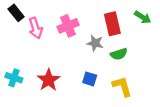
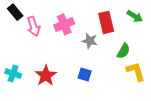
green semicircle: (119, 54) -> (123, 51), moved, turned -42
yellow L-shape: (122, 86) -> (136, 71), moved

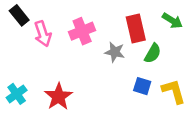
green semicircle: (123, 51) -> (153, 53), moved
cyan cross: (13, 73) -> (17, 94), turned 35
blue square: (85, 75) -> (142, 86), moved

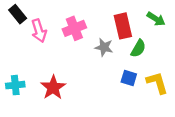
cyan cross: (17, 94) -> (15, 85), turned 30

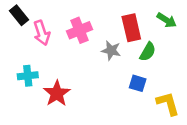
yellow L-shape: (157, 83) -> (168, 104), moved
cyan cross: (15, 85) -> (28, 76), moved

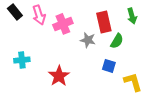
green arrow: (167, 20) -> (132, 16), turned 42
pink arrow: (42, 33) -> (39, 15), moved
red star: (57, 93) -> (59, 76), moved

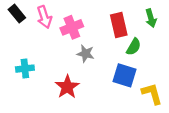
gray star: (88, 40) -> (86, 54), moved
blue square: (109, 66) -> (124, 75), size x1.5

